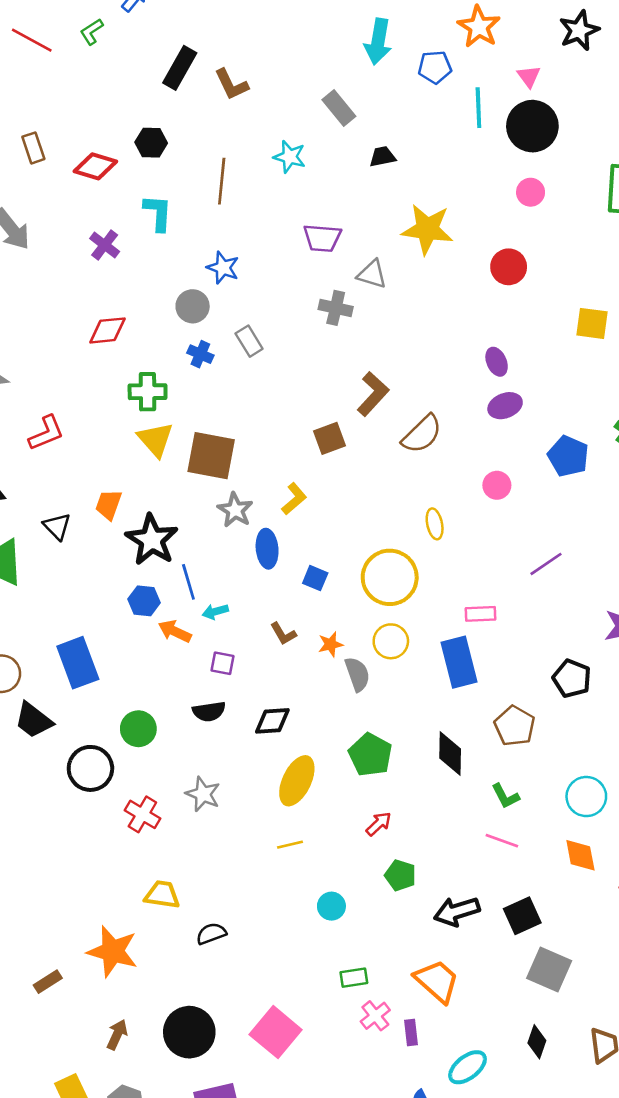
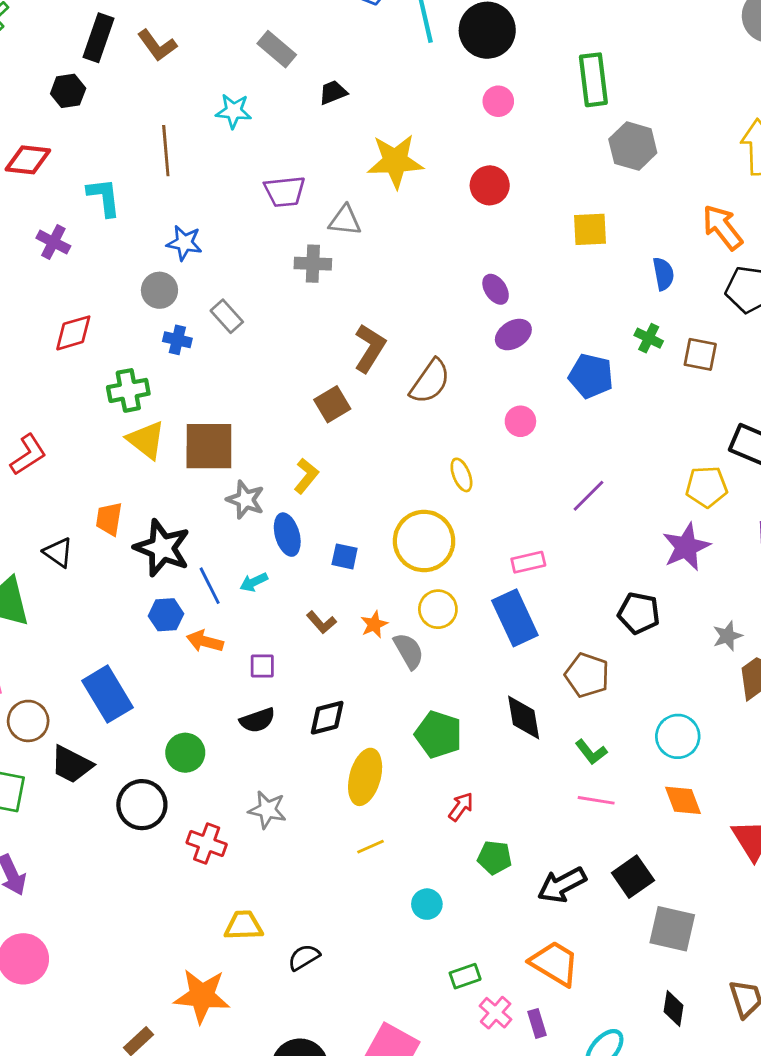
black hexagon: (151, 143) -> (68, 91), moved
cyan arrow: (215, 612) -> (254, 582), moved

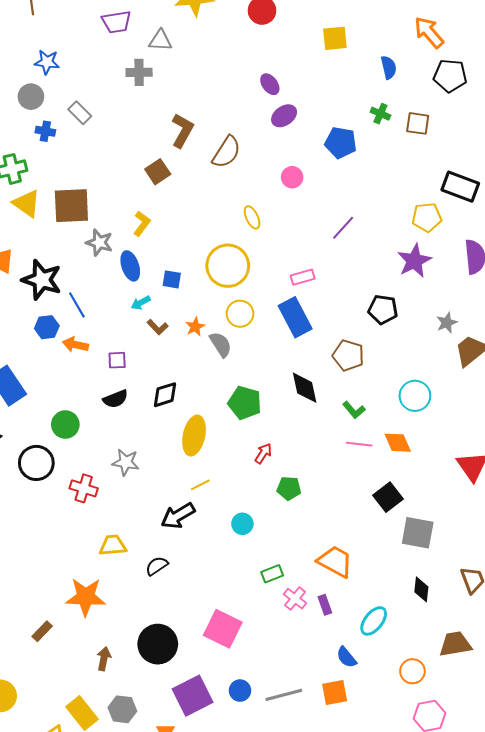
cyan arrow: (254, 582) -> (141, 303), moved
orange diamond: (683, 800) -> (398, 443), moved
black arrow: (562, 885) -> (178, 516), moved

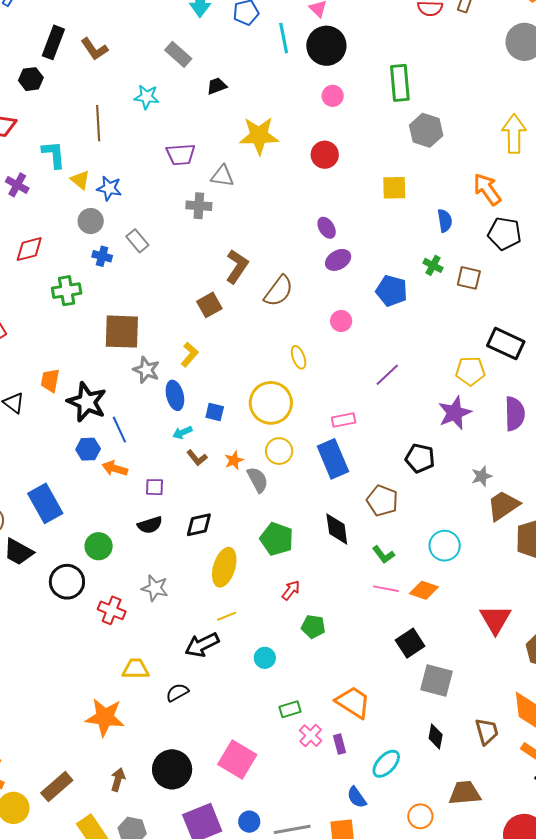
yellow triangle: (27, 204) -> (80, 180), moved, size x0.7
orange diamond: (398, 443) -> (424, 590), turned -52
brown rectangle: (42, 631) -> (57, 787), moved, size x1.5

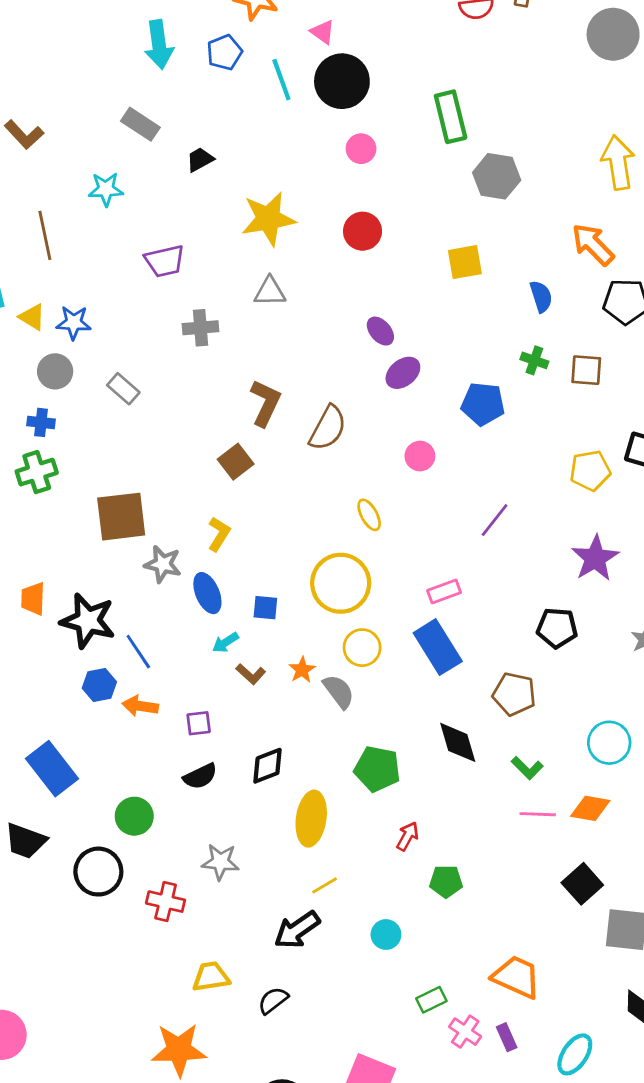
gray triangle: (222, 176) -> (270, 292), moved
blue cross: (102, 256) -> (41, 422), moved
yellow pentagon: (470, 371) -> (590, 471), moved

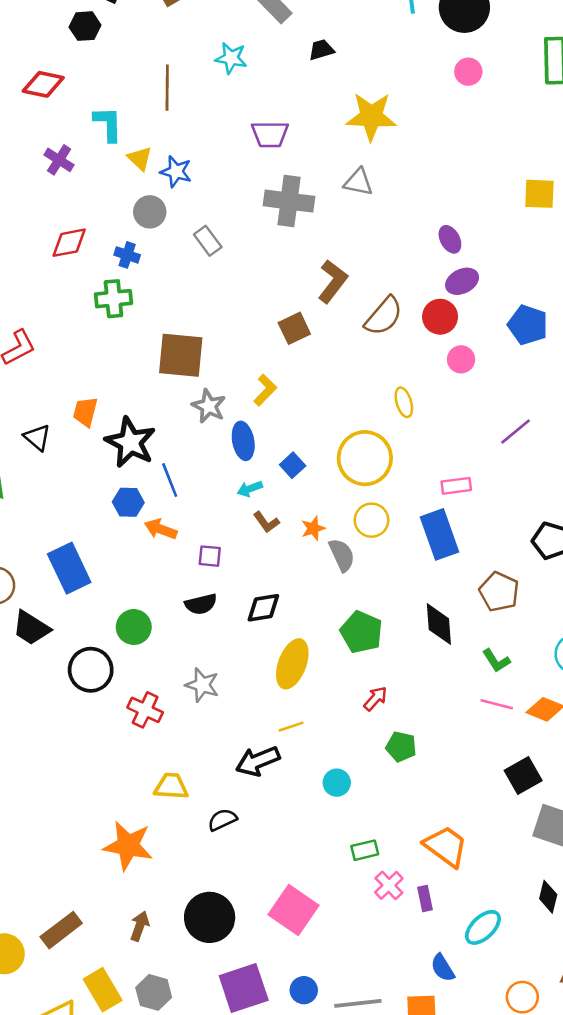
red circle: (363, 231) -> (440, 317), moved
gray cross: (200, 328) -> (289, 201), size x1.5
blue square: (265, 608) -> (293, 465), turned 30

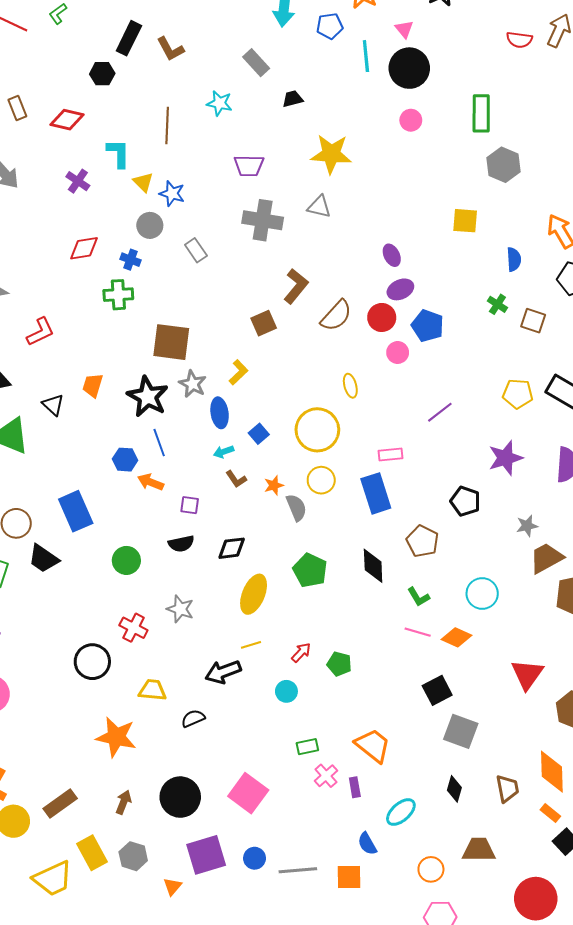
blue pentagon: (528, 325) -> (428, 326), moved
black star: (130, 442) -> (148, 397), moved
black circle: (91, 670) -> (92, 662), moved
red arrow: (375, 699) -> (301, 652), moved

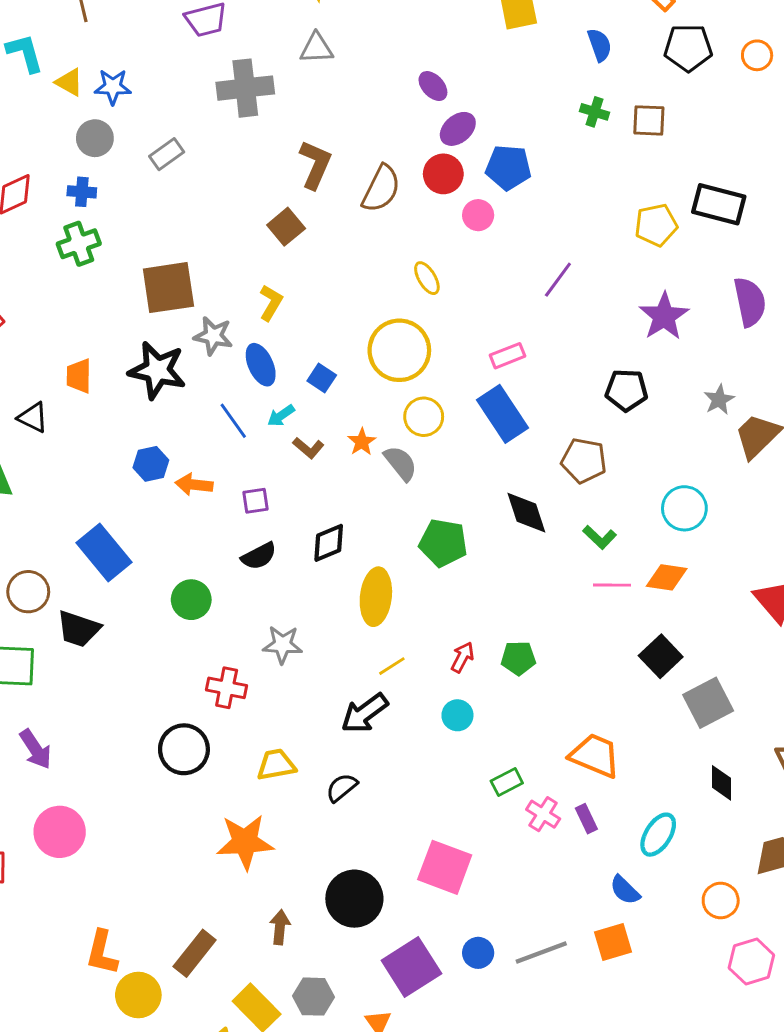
gray rectangle: (196, 250) -> (167, 154), turned -75
blue line: (159, 443) -> (233, 421), moved
gray square: (461, 731) -> (708, 703), turned -32

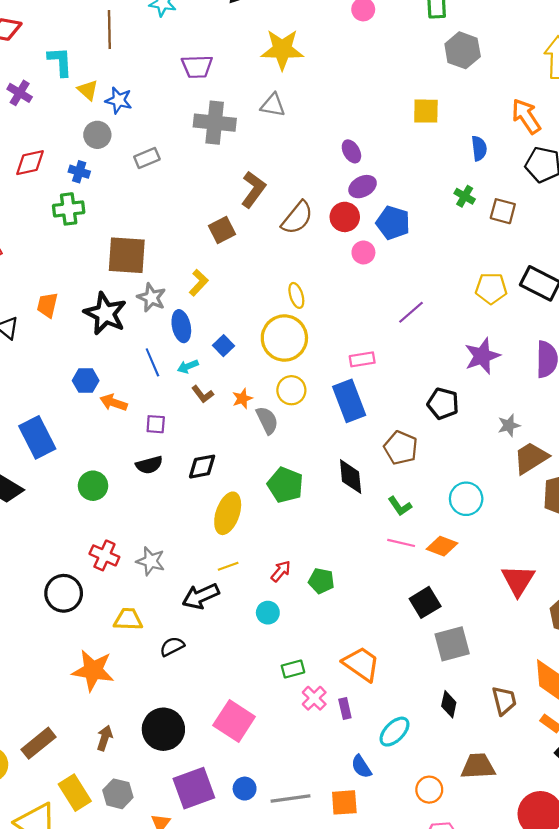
yellow ellipse: (427, 278) -> (296, 295), moved
gray star: (283, 645) -> (151, 561), moved

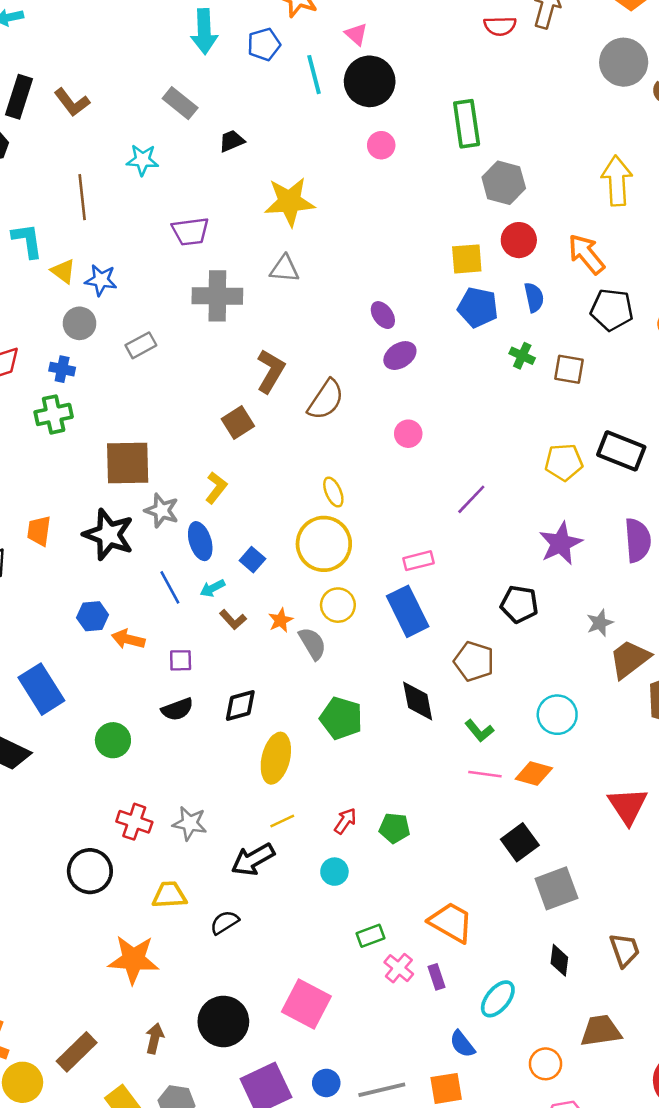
red circle: (345, 217) -> (519, 240), moved
blue pentagon: (393, 223) -> (478, 307), moved

